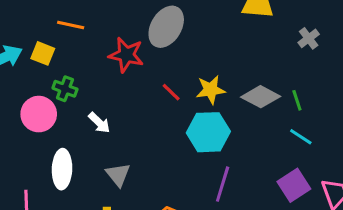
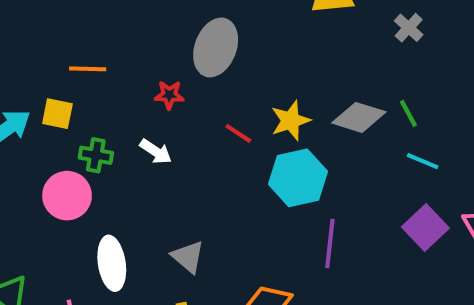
red star: (126, 55) -> (169, 95), size x0.6
white arrow: (99, 123) -> (156, 151), moved

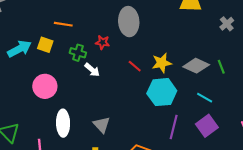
gray ellipse: (216, 47) -> (129, 22), turned -32
green cross: (96, 155) -> (78, 53), moved
cyan line: (423, 161) -> (205, 98), moved
purple square: (425, 228) -> (207, 126), moved

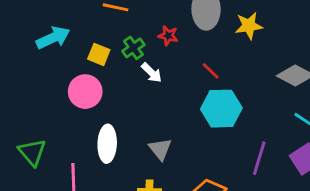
yellow square: (45, 45) -> (99, 54), moved
green cross: (78, 53) -> (133, 48), turned 35
yellow star: (162, 63) -> (249, 26), moved
cyan hexagon: (162, 92) -> (221, 109), moved

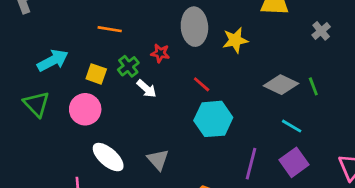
white ellipse: (107, 144) -> (108, 157), turned -48
green triangle: (32, 152) -> (37, 104), moved

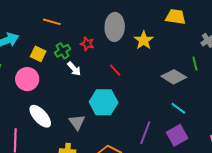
yellow star: (235, 40) -> (144, 40), turned -30
green line: (313, 86) -> (195, 63), moved
cyan hexagon: (213, 119) -> (104, 102), moved

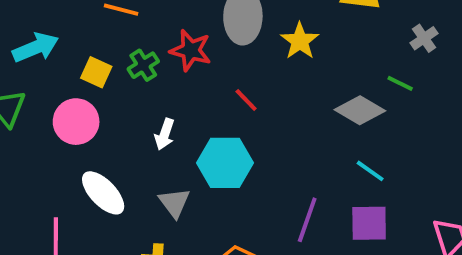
red star: (87, 44) -> (191, 50), size x1.5
green line: (195, 63) -> (400, 83), turned -48
white arrow: (74, 69) -> (165, 134), moved, turned 63
purple square: (177, 135) -> (369, 223), turned 30

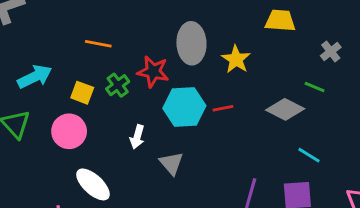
red line: (246, 100) -> (223, 108), moved, turned -54
cyan hexagon: (225, 163) -> (184, 107), moved
cyan line: (370, 171) -> (309, 155), moved
gray triangle: (174, 203) -> (171, 163), moved

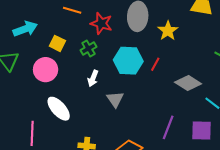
red star: (153, 72) -> (101, 23), moved
green cross: (118, 85) -> (88, 48), moved
red line: (223, 108) -> (155, 64), turned -56
gray diamond: (285, 109) -> (188, 83), moved

